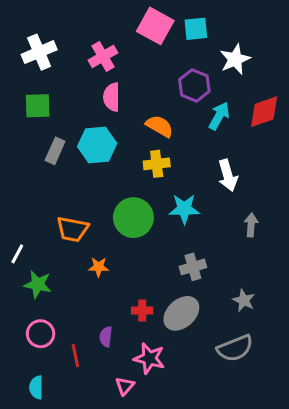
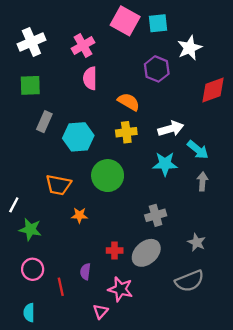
cyan arrow: (219, 116) -> (198, 150), moved, turned 100
cyan hexagon: (97, 145) -> (78, 137), moved
white arrow: (228, 175) -> (171, 129), moved, turned -90
cyan star: (184, 209) -> (165, 164), moved

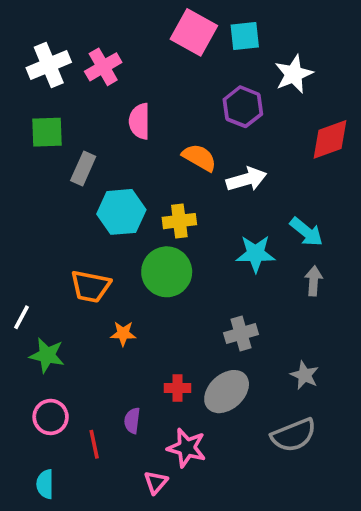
pink cross: (83, 46) -> (103, 67), moved
gray rectangle: (44, 122) -> (83, 168), moved
white arrow: (171, 129) -> (247, 179), moved
yellow cross: (126, 132) -> (179, 221), moved

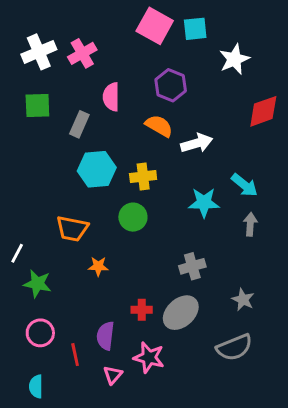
purple hexagon: (243, 107) -> (171, 85), moved
gray rectangle: (83, 168) -> (79, 124), moved
green circle: (167, 272) -> (133, 217), size x0.7
purple semicircle: (132, 421) -> (105, 336), size x1.4
pink triangle: (156, 482) -> (113, 375), moved

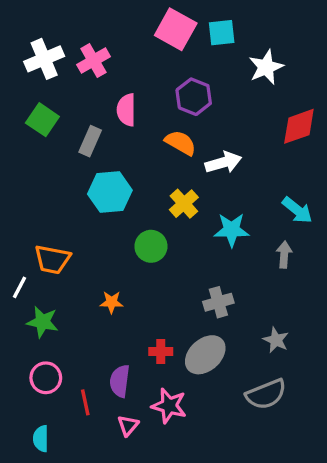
green square: (37, 106) -> (42, 120), turned 36
yellow cross: (143, 176) -> (184, 204), moved, turned -35
cyan arrow: (244, 185) -> (297, 210), moved
orange trapezoid: (72, 229) -> (52, 259), moved

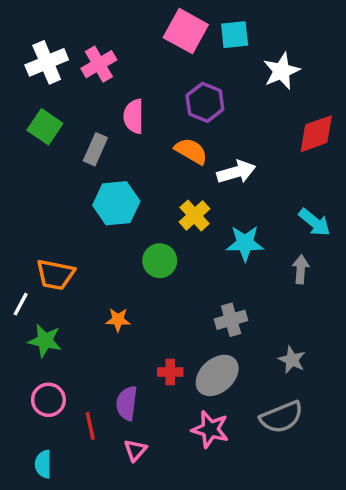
pink star: (169, 406) -> (210, 429), moved

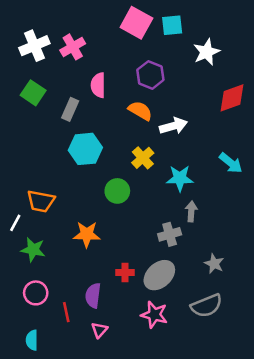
gray arrow: (301, 269) -> (191, 211), moved
orange star: (118, 320) -> (87, 234), size x1.5

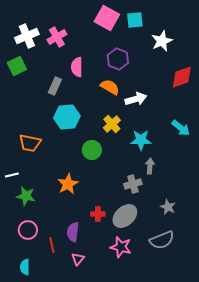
green square: (33, 93) -> (17, 66), moved, turned 30
orange trapezoid: (41, 201) -> (30, 143), moved
white line: (15, 223) -> (12, 175), turned 48
orange star: (87, 234) -> (68, 184), turned -30

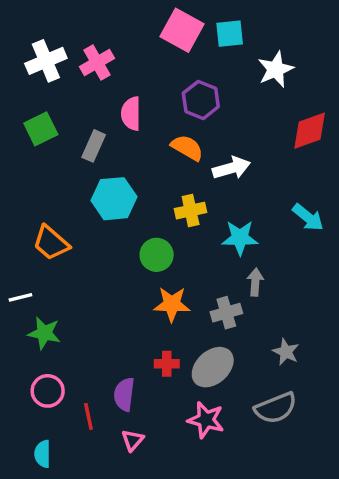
green square: (17, 66) -> (41, 129), moved
yellow cross: (112, 124) -> (191, 211), turned 30
orange trapezoid: (30, 143) -> (51, 243), turned 30
orange star: (68, 184) -> (172, 304), moved, turned 30

